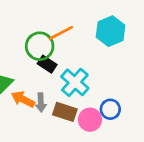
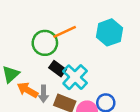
black rectangle: (47, 64) -> (58, 69), moved

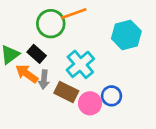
cyan hexagon: (109, 32) -> (126, 35), moved
black rectangle: (58, 69) -> (37, 54), moved

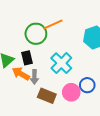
black rectangle: (37, 54) -> (27, 58), turned 40
brown rectangle: (66, 92) -> (47, 96), moved

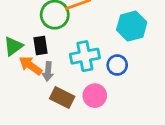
cyan cross: (61, 63) -> (85, 56), turned 30
blue circle: (87, 85) -> (117, 65), moved

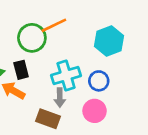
gray arrow: (48, 71) -> (60, 98), moved
pink circle: (95, 96) -> (95, 111), moved

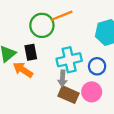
brown rectangle: (48, 119) -> (69, 95), moved

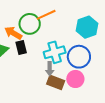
blue circle: (97, 66) -> (79, 57), size x1.5
orange arrow: (23, 70) -> (13, 33), moved

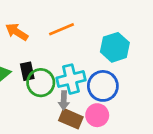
green circle: (30, 24) -> (41, 83), moved
orange arrow: (13, 33) -> (17, 32), moved

